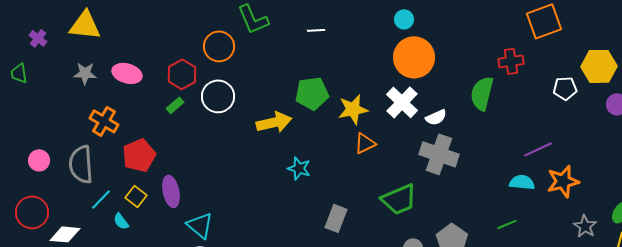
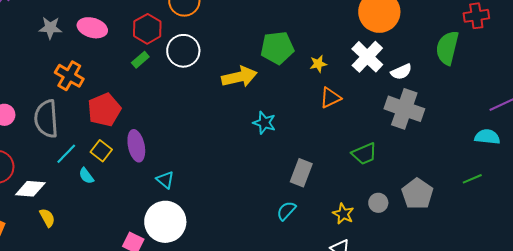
yellow star: (353, 109) -> (318, 64), size x0.6
green trapezoid: (399, 199) -> (364, 154), size x0.7
cyan triangle: (200, 225) -> (165, 180), size x0.7

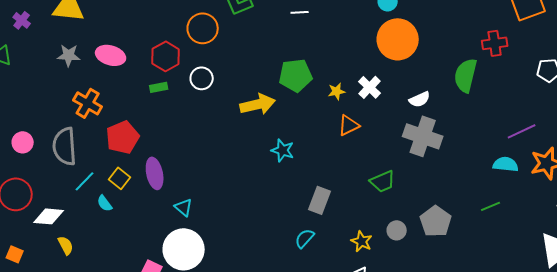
white circle: (183, 51) -> (202, 78), size x0.7
white cross: (367, 57) -> (370, 87), moved, size x0.7
green rectangle: (140, 60) -> (159, 87), turned 30

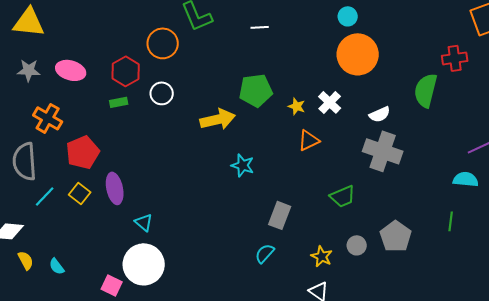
yellow star: (337, 91) -> (297, 106), turned 30
cyan semicircle: (105, 203) -> (57, 266), moved
green line: (491, 206) -> (451, 221), turned -60

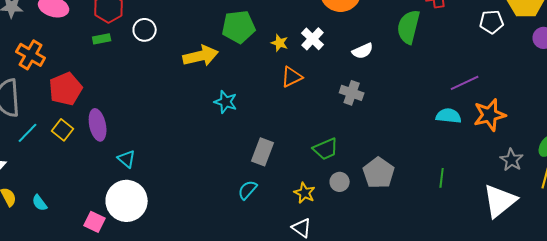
gray cross: (383, 151) -> (352, 93), moved, size x0.6
green trapezoid: (343, 196) -> (326, 149), moved
green line: (451, 221) -> (442, 178), moved

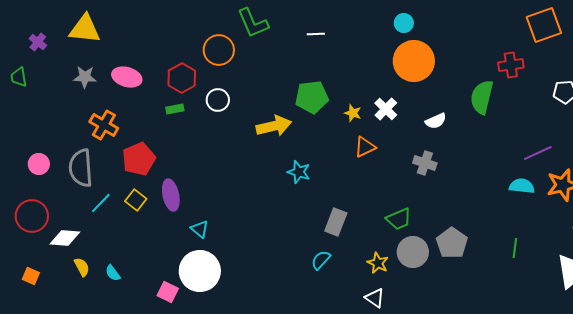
gray circle: (340, 182) -> (413, 252), size x1.6

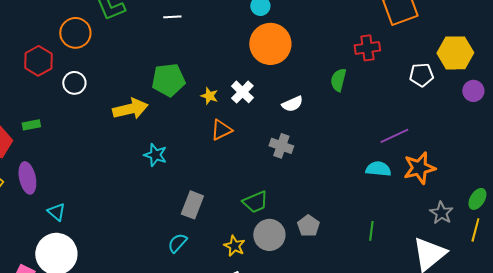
green semicircle: (482, 97) -> (338, 80), size x0.7
green rectangle: (175, 109) -> (31, 125), moved
gray pentagon: (452, 243) -> (308, 226), size x0.7

